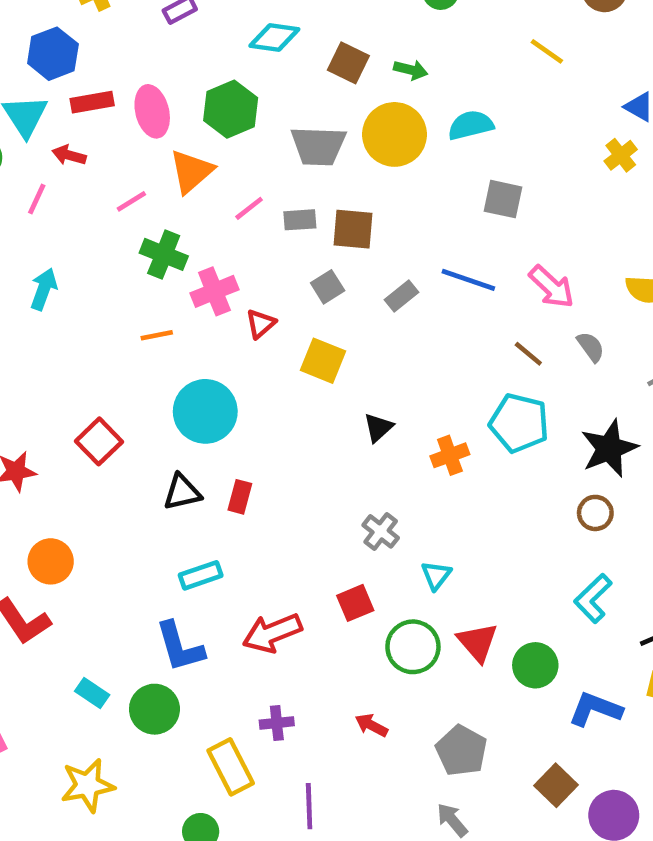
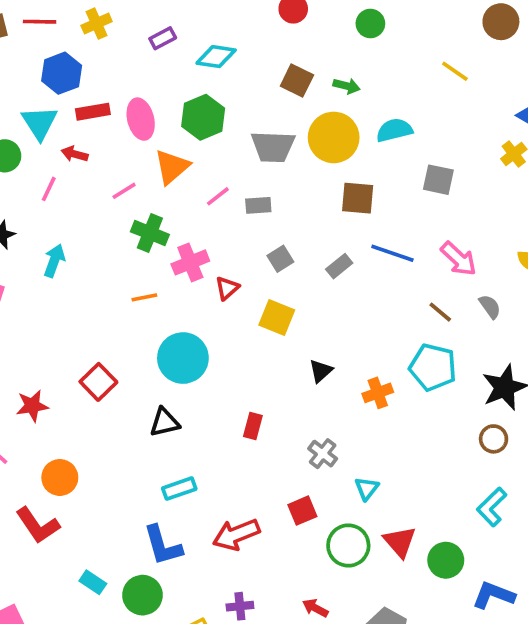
cyan diamond: (274, 38) -> (216, 57), moved
gray square: (503, 199) -> (438, 180), moved
brown square: (353, 229) -> (358, 198), moved
red rectangle: (240, 497) -> (253, 426), moved

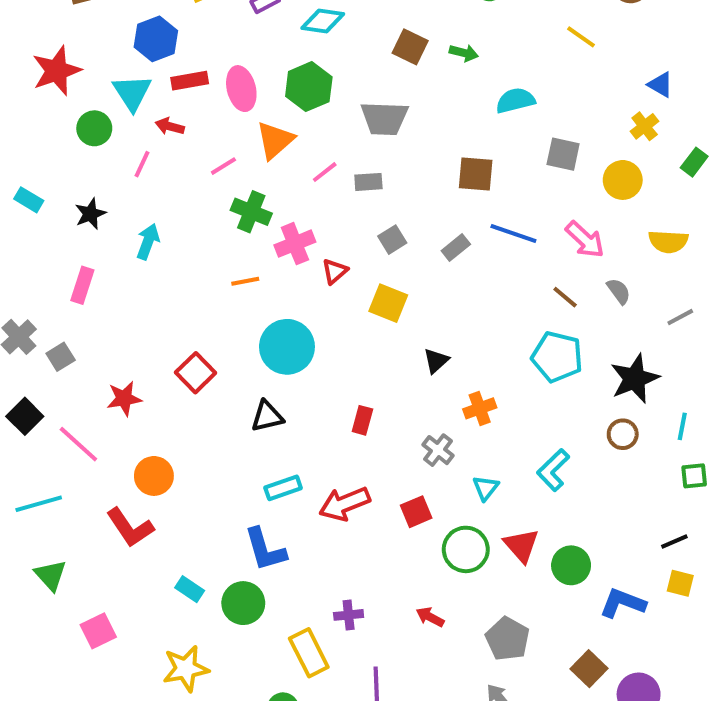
yellow circle: (334, 137) -> (623, 180), moved, size x0.7
orange cross: (378, 393) -> (480, 408), moved
cyan L-shape: (492, 507) -> (553, 470), moved
red arrow: (236, 534) -> (345, 504), moved

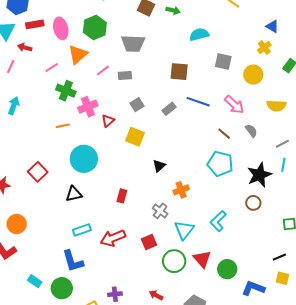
cyan line: (682, 426) -> (283, 165), moved
cyan triangle: (486, 488) -> (184, 230), size x1.5

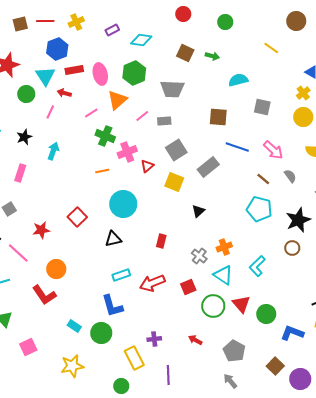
yellow circle: (253, 75) -> (303, 117), moved
gray square: (137, 105) -> (176, 150), size x1.5
gray rectangle: (169, 109) -> (208, 167), moved, size x1.5
orange cross: (181, 190) -> (224, 247), moved
cyan triangle: (184, 230) -> (223, 275), turned -35

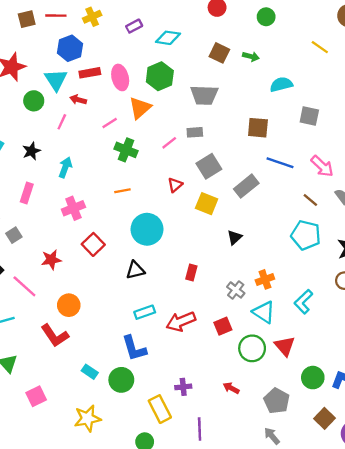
pink line: (142, 116) -> (169, 143), moved
pink cross: (127, 152) -> (73, 208), moved
green circle: (266, 314) -> (313, 378), moved

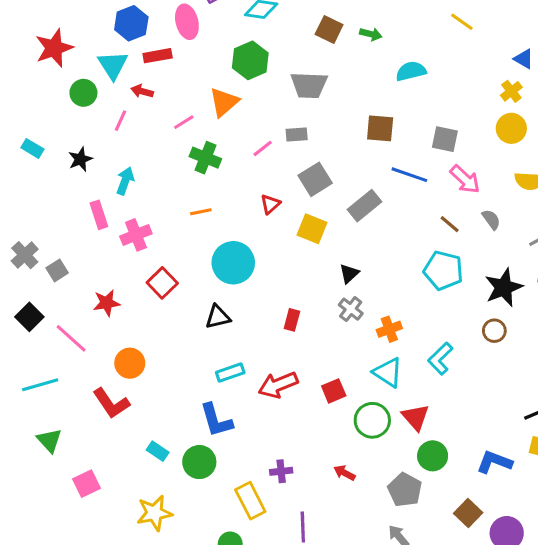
pink ellipse: (120, 77) -> (187, 22), moved
gray square: (309, 116) -> (445, 139), moved
pink rectangle: (27, 193) -> (99, 215), moved, turned -36
gray cross: (236, 290) -> (351, 309), moved
green circle: (313, 378) -> (433, 456), moved

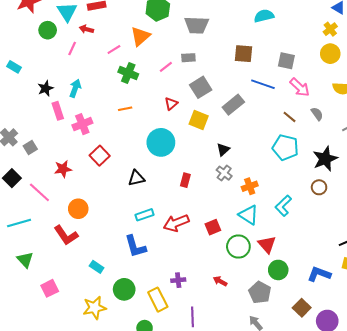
black star: (80, 159) -> (46, 88), moved
cyan circle: (233, 263) -> (161, 142), moved
green circle: (199, 462) -> (124, 289), moved

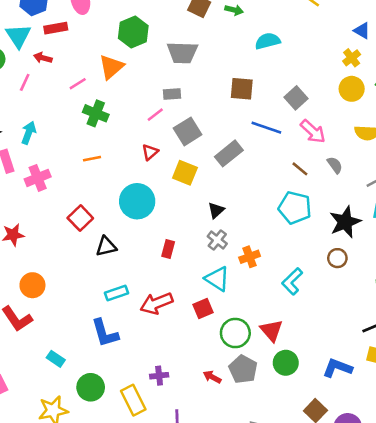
gray square: (286, 61) -> (296, 98), turned 36
pink line: (166, 67) -> (155, 115), moved
red square: (100, 156) -> (80, 218), moved
cyan triangle: (249, 215) -> (217, 279), moved
gray pentagon: (260, 292) -> (243, 369), moved

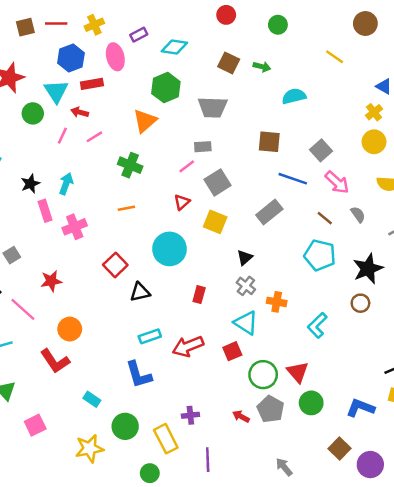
pink line: (78, 84) -> (94, 137), moved
gray rectangle: (229, 153) -> (269, 212), moved
orange cross: (250, 257) -> (277, 302), turned 30

